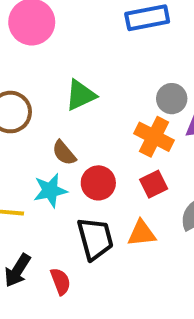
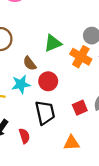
green triangle: (81, 95) -> (53, 43), moved
red square: (154, 184) -> (80, 108), moved
orange triangle: (142, 233) -> (72, 143), moved

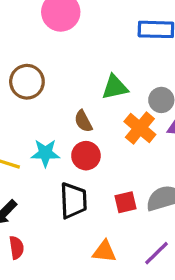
green triangle: (53, 43) -> (115, 87), moved
brown semicircle: (30, 63) -> (83, 121), moved
red semicircle: (24, 136) -> (17, 248), moved

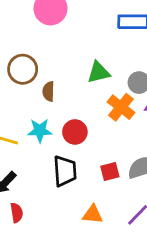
brown semicircle: (83, 121) -> (48, 91), moved, turned 30

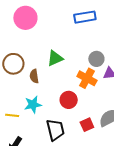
green triangle: (99, 72) -> (55, 58), moved
red circle: (75, 132) -> (69, 100), moved

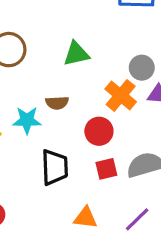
brown semicircle: (34, 76) -> (57, 103), moved, turned -96
red circle: (69, 100) -> (99, 131), moved

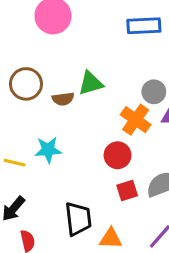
brown semicircle: (57, 103) -> (63, 99), moved
black trapezoid: (55, 167) -> (78, 219), moved

